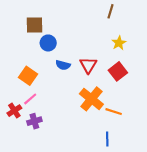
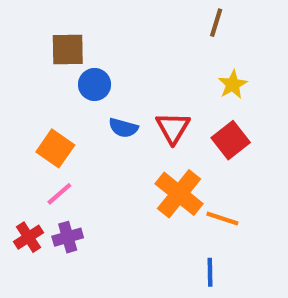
red cross: (14, 111) -> (29, 237), moved

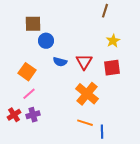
red square: (231, 140) -> (112, 68), turned 30
orange line: (222, 219) -> (85, 123), moved

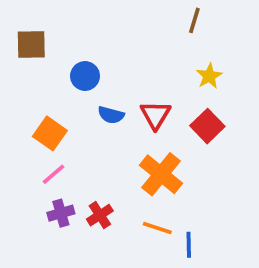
brown square: (33, 24) -> (31, 44), moved
red square: (112, 68) -> (207, 126), turned -36
red cross: (14, 115) -> (100, 215), moved

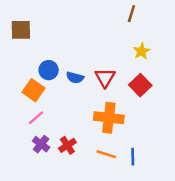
blue circle: (85, 76) -> (49, 70), moved
orange cross: (161, 174) -> (109, 118), turned -32
purple cross: (61, 213) -> (41, 144), turned -36
blue line: (189, 245) -> (133, 157), moved

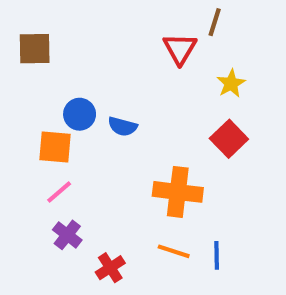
red triangle: (105, 78) -> (180, 49), moved
orange square: (34, 90) -> (55, 147), turned -30
red cross: (67, 145) -> (110, 268), moved

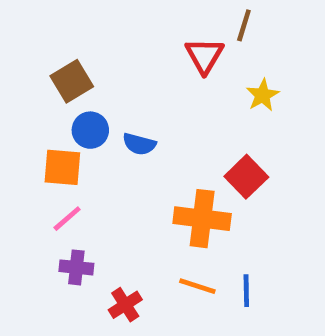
brown square: (35, 49) -> (72, 81), moved, turned -30
red square: (229, 139) -> (246, 177), moved
purple cross: (67, 235) -> (76, 267), turned -32

